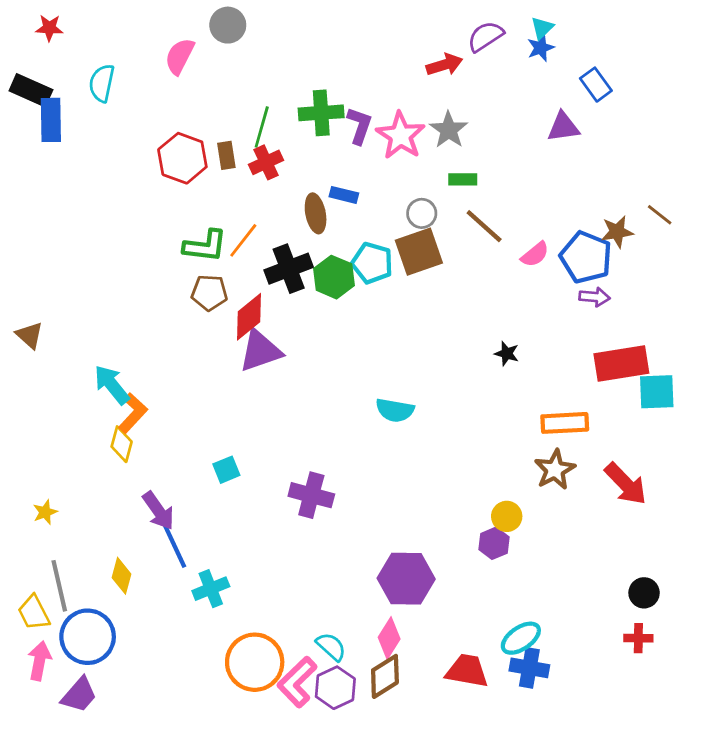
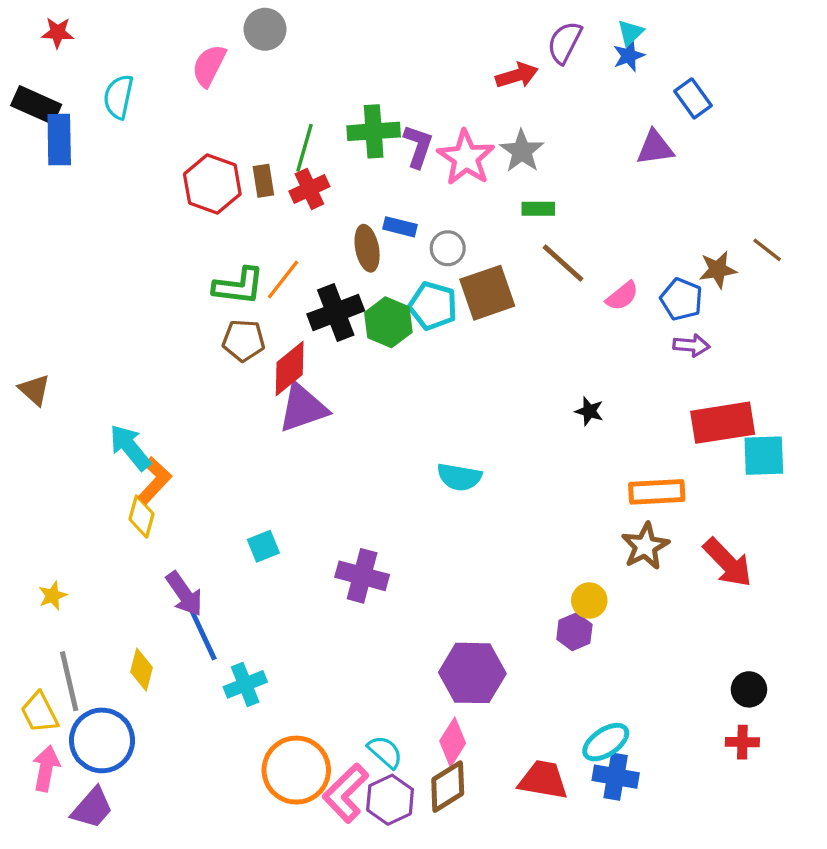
purple semicircle: (485, 36) -> (565, 42), turned -30
gray circle: (422, 213) -> (448, 248), moved
blue pentagon: (586, 257) -> (681, 299), size x0.7

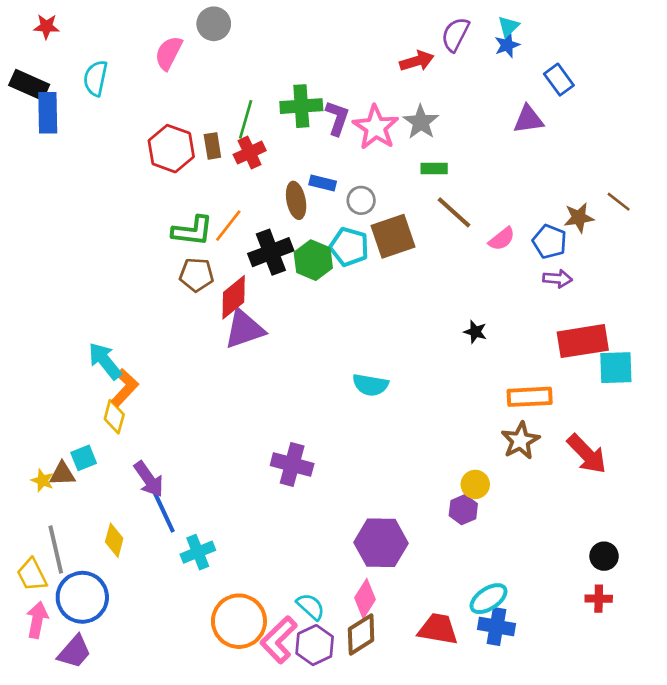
brown triangle: (35, 390) -> (62, 474), moved, turned -44
cyan square: (263, 546) -> (84, 458), moved
yellow star: (53, 596) -> (42, 480), turned -30

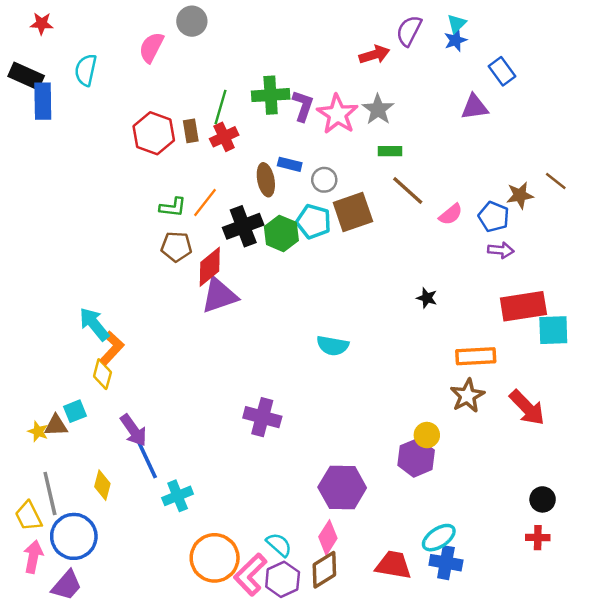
green L-shape: (192, 231) -> (173, 207), size x0.7
purple hexagon: (463, 510) -> (416, 458), size x1.4

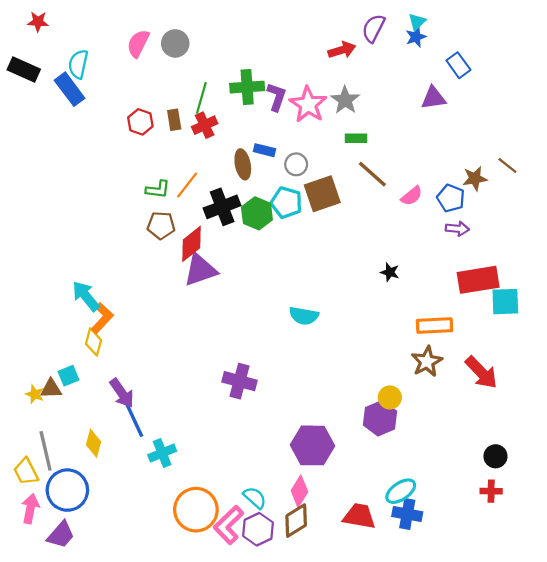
gray circle: (192, 21) -> (175, 43), moved
blue rectangle: (43, 101) -> (70, 89), moved, turned -36
red hexagon: (154, 133) -> (140, 122), size x0.7

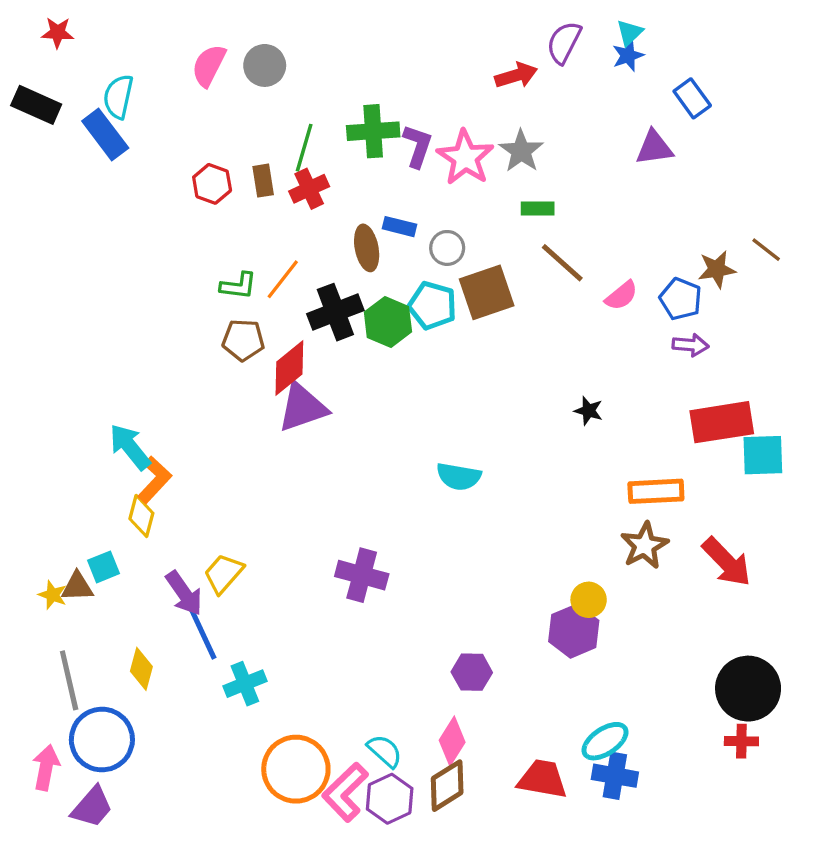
purple hexagon: (312, 445) -> (472, 672), size x0.6
black circle: (495, 456) -> (748, 689), size x1.8
yellow trapezoid: (26, 472) -> (224, 573), moved, turned 68

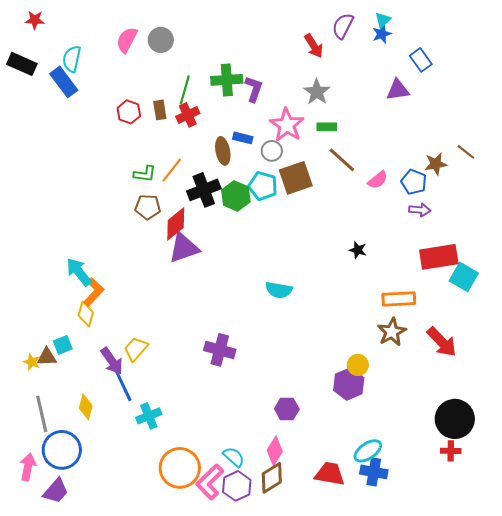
red arrow: (516, 75) -> (314, 46), turned 75
pink star: (465, 158) -> (287, 125), moved
cyan square: (763, 455) -> (464, 277), turned 32

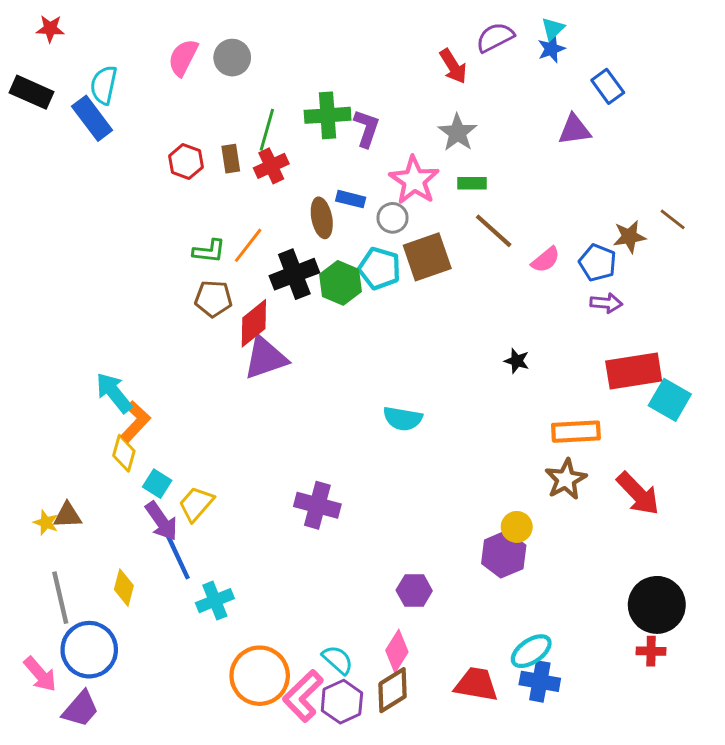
purple semicircle: (343, 26) -> (495, 37), turned 36
cyan square: (63, 345) -> (157, 484), moved, turned -36
pink arrow: (28, 467) -> (40, 674), turned 128

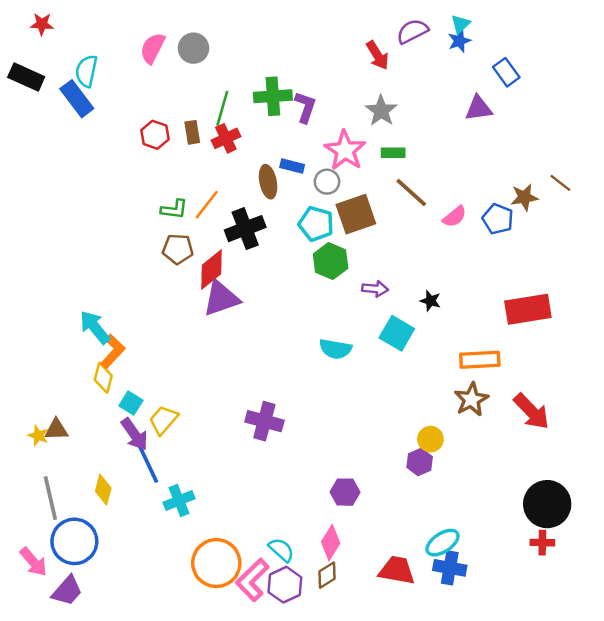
green hexagon: (341, 283) -> (331, 261), moved
purple arrow: (606, 303) -> (375, 289), moved
cyan square: (670, 400) -> (397, 333), moved
purple hexagon: (504, 554) -> (420, 462), size x0.7
brown diamond: (393, 690) -> (327, 575), size x0.7

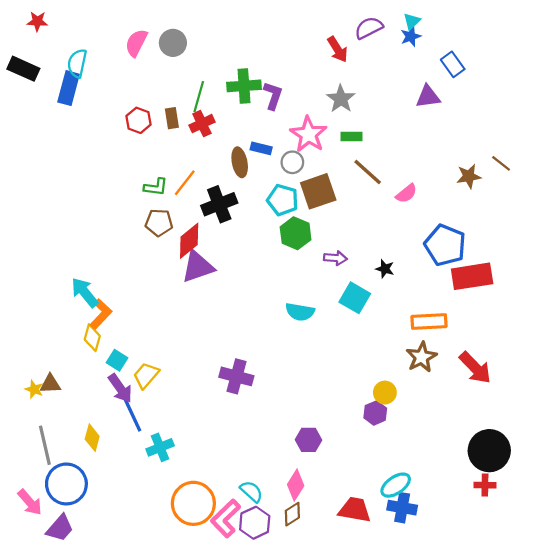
blue rectangle: (77, 99) -> (69, 88), turned 52
blue pentagon: (498, 219) -> (445, 245), moved, size x1.5

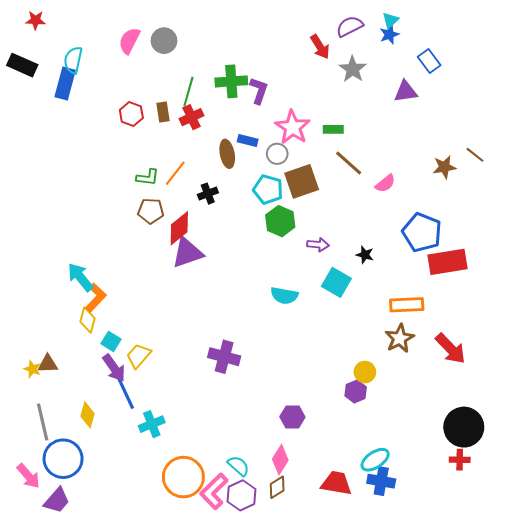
gray star: (341, 99) -> (353, 69), moved
black cross: (219, 204) -> (208, 194), size x0.6

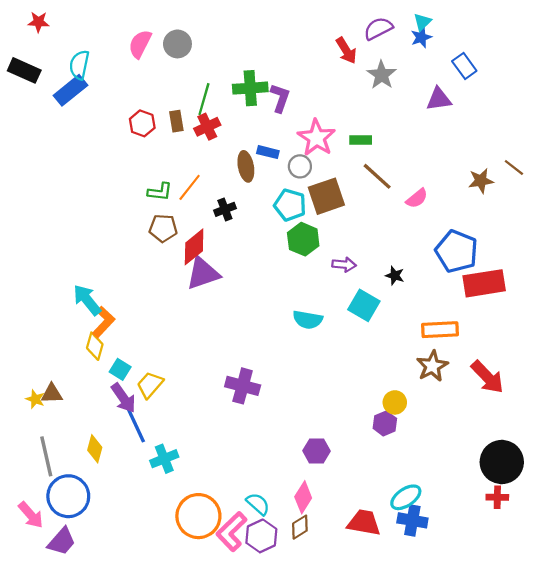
blue rectangle: (65, 83) -> (70, 90), turned 36

